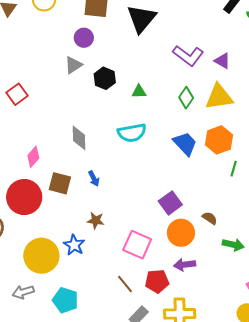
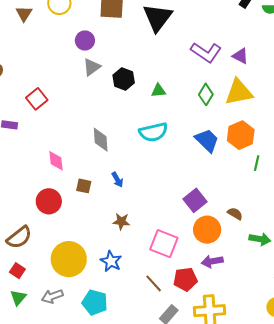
purple circle: (84, 38) -> (85, 41), moved
pink diamond: (33, 157) -> (56, 161), turned -45
brown square: (60, 183) -> (84, 186), size x0.7
red circle: (24, 197) -> (49, 201), size x0.7
blue star: (74, 245) -> (111, 261), moved

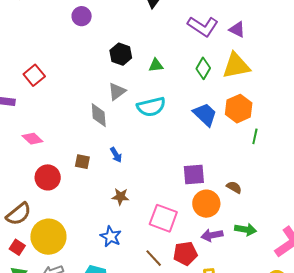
gray triangle: (92, 67) -> (117, 92), moved
pink diamond: (56, 161) -> (32, 139), moved, turned -40
purple square: (195, 200) -> (194, 174), turned 35
green arrow: (260, 239) -> (246, 229), moved
yellow circle: (69, 259) -> (48, 237), moved

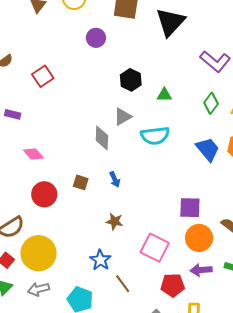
red square: (34, 75) -> (43, 76), moved
brown line: (154, 258) -> (123, 284), moved

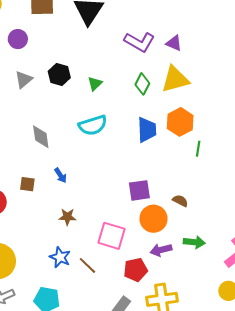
green triangle: (164, 95) -> (95, 84), turned -35
gray triangle: (123, 117) -> (24, 80), moved
blue trapezoid: (208, 149) -> (147, 130), turned 48
brown line: (123, 284) -> (87, 265), moved

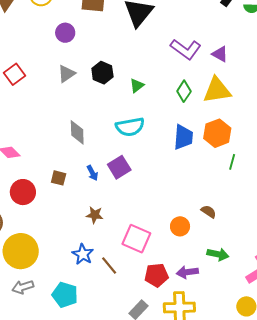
purple square: (139, 190) -> (119, 167), moved, turned -30
orange circle: (154, 219) -> (180, 226), size x0.7
purple arrow: (161, 250) -> (187, 272), moved

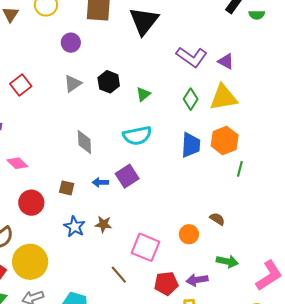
blue arrow: (92, 173) -> (100, 182), turned 119
blue star: (83, 254) -> (74, 227), moved

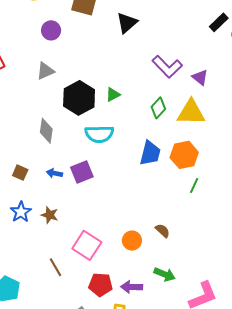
black triangle: (144, 21) -> (127, 23), size x0.7
black hexagon: (109, 82) -> (79, 98), moved, size x1.5

